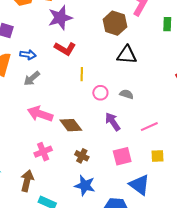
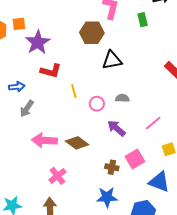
brown cross: (82, 156) -> (112, 167), moved

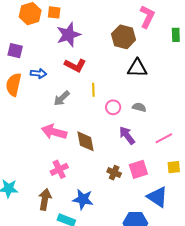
gray arrow: (27, 109) -> (62, 98), moved
brown diamond: (77, 143) -> (85, 141), turned 30
blue star: (107, 197) -> (83, 199), moved

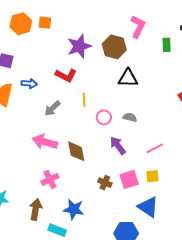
purple star: (69, 35) -> (79, 46), moved
yellow square: (174, 167) -> (152, 176), moved

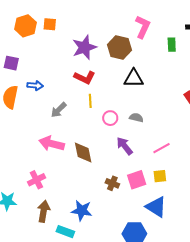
red L-shape: (66, 75) -> (85, 77), moved
pink cross: (50, 179) -> (36, 180), moved

